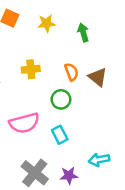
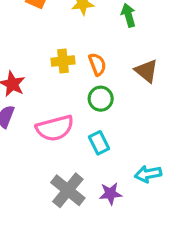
orange semicircle: (71, 72) -> (97, 64), moved

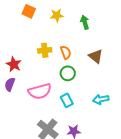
cyan arrow: (148, 174) -> (101, 99), moved

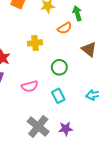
orange semicircle: (66, 52) -> (65, 28), moved, turned 80
pink semicircle: (40, 91) -> (30, 86), size x0.7

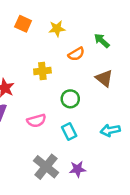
green arrow: (77, 13) -> (102, 41), moved, turned -32

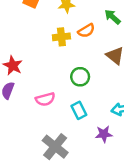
yellow cross: (42, 71) -> (61, 37), moved
purple star: (78, 169) -> (104, 134), moved

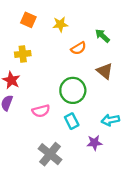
yellow cross: (61, 37) -> (23, 54), moved
green circle: (80, 77) -> (73, 90), size x1.5

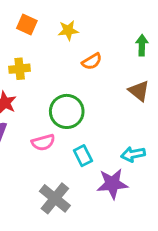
green arrow: (102, 36) -> (142, 45), moved, turned 49
brown triangle: (105, 71) -> (139, 91), moved
green circle: (73, 90) -> (67, 111), moved
purple star: (94, 143) -> (112, 184), size x1.5

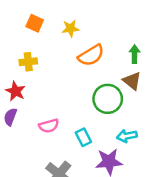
green arrow: (142, 45) -> (135, 54), moved
orange semicircle: (92, 61) -> (91, 55), size x1.5
green circle: (67, 111) -> (108, 99), moved

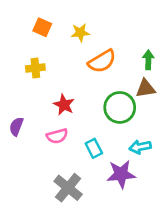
brown triangle: (132, 81) -> (146, 88), turned -48
red star: (15, 91) -> (64, 105), moved

